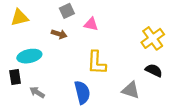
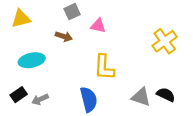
black semicircle: (154, 70) -> (166, 95), moved
black rectangle: (15, 77) -> (19, 95), moved, turned 64
gray arrow: (37, 92) -> (40, 99), turned -56

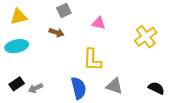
pink triangle: (98, 26) -> (99, 23), moved
cyan ellipse: (32, 60) -> (17, 46), moved
black semicircle: (166, 95) -> (156, 88), moved
gray triangle: (141, 97) -> (114, 86), moved

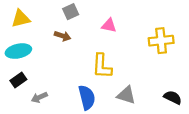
yellow cross: (146, 37) -> (161, 41), turned 30
black rectangle: (17, 84) -> (18, 80), moved

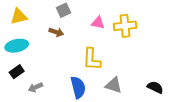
yellow cross: (161, 41) -> (125, 26), moved

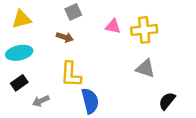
yellow L-shape: (92, 59) -> (71, 74), moved
gray triangle: (114, 85) -> (145, 68), moved
black semicircle: (155, 87) -> (167, 101), moved, turned -77

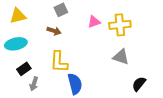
pink triangle: (113, 26) -> (94, 22), turned -32
black rectangle: (19, 83) -> (24, 69), moved
gray arrow: (41, 101) -> (34, 84), turned -48

